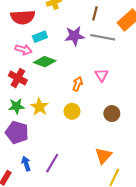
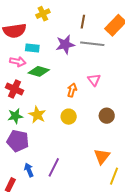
cyan rectangle: (40, 37) -> (32, 48), turned 32

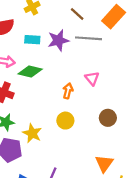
brown line: (83, 22) -> (77, 14), turned -56
cyan rectangle: (32, 48) -> (32, 40), moved
yellow star: (37, 115) -> (32, 133), moved

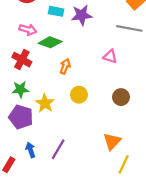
gray line: (88, 38) -> (129, 28), moved
pink triangle: (92, 78) -> (110, 56), turned -40
orange arrow: (68, 91) -> (65, 66), moved

